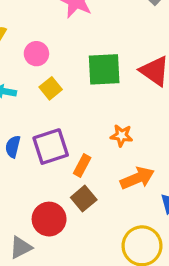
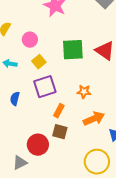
purple square: (51, 147) -> (45, 87), moved
brown square: (84, 199) -> (60, 132), turned -35

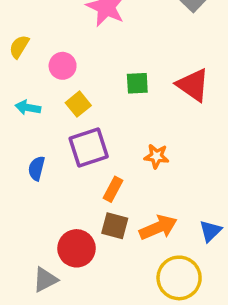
green square: (73, 50) -> (137, 83), size x0.6
orange arrow: (94, 119) -> (158, 227), moved

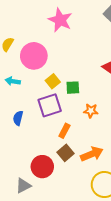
pink circle: (63, 66) -> (34, 56), size x1.6
green square: (137, 83) -> (73, 88), moved
yellow square: (78, 104) -> (53, 81), moved
brown square: (115, 226) -> (65, 153), turned 35

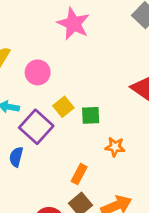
pink circle: (34, 56) -> (38, 72), size x0.7
purple square: (50, 105) -> (36, 127), moved, turned -30

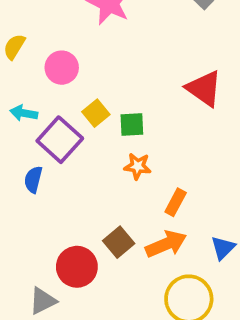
orange star: (115, 147) -> (138, 166), moved
orange rectangle: (79, 174) -> (176, 202), moved

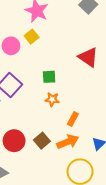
yellow square: (96, 113) -> (32, 37), moved
red circle: (77, 267) -> (14, 141), moved

